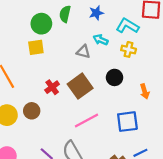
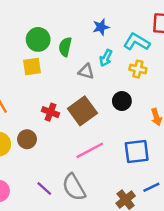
green semicircle: (65, 14) -> (65, 47), moved
cyan arrow: (101, 40) -> (106, 58), turned -88
red cross: (52, 87) -> (50, 112), turned -32

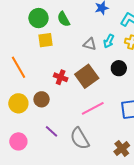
green circle: (38, 39) -> (38, 18), moved
green semicircle: (65, 47) -> (64, 19), moved, turned -42
cyan arrow: (106, 58) -> (109, 41), moved
purple line: (44, 188) -> (52, 131), moved

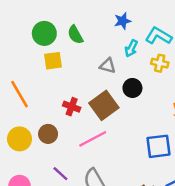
cyan arrow: (109, 41) -> (131, 48), moved
black circle: (119, 68) -> (132, 88), moved
pink line: (93, 108) -> (93, 139), moved

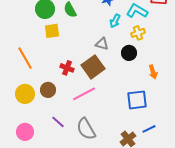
yellow cross: (160, 63) -> (138, 33), turned -32
gray triangle: (108, 66) -> (102, 44), moved
black circle: (132, 88) -> (129, 53), moved

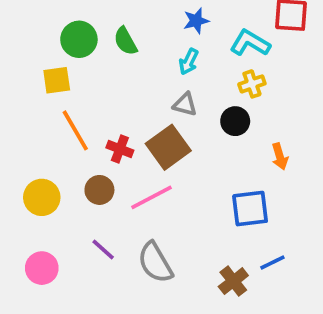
cyan arrow: (115, 21) -> (189, 62), moved
yellow square: (52, 31) -> (57, 80), moved
orange line: (25, 58) -> (75, 130), moved
brown circle: (48, 90) -> (99, 190), moved

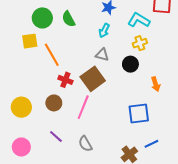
orange line: (75, 130) -> (52, 55), moved
pink line: (151, 197) -> (83, 107), turned -40
gray semicircle: (155, 262) -> (85, 144), size x0.7

